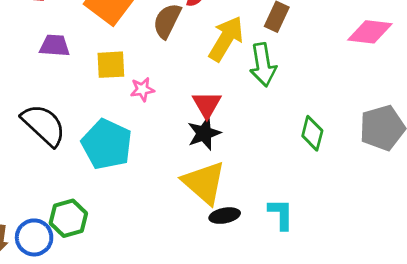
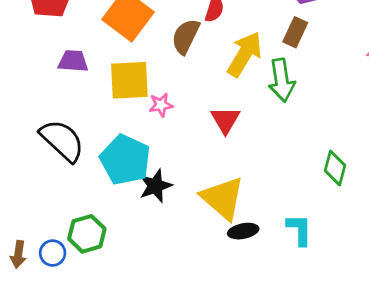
yellow square: (111, 65) -> (129, 80), size x1.4
black star: (204, 133) -> (155, 186), moved
green diamond: (312, 133) -> (335, 168), moved
blue circle: (34, 237) -> (53, 253), size x0.7

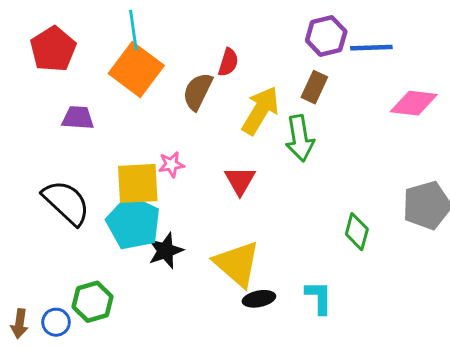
yellow square: (129, 80) -> (138, 183), moved

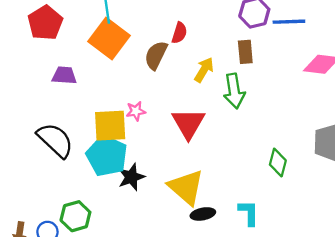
brown rectangle: (314, 87) -> (245, 52), turned -30
yellow arrow: (260, 110) -> (204, 70), size x0.7
red triangle: (240, 181) -> (188, 123), size x1.4

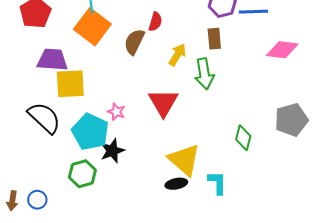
purple trapezoid: (64, 75) -> (52, 60), size x1.4
pink star: (136, 111) -> (116, 112), moved, turned 30
yellow square: (110, 126) -> (70, 84), moved
yellow triangle: (186, 187) -> (184, 160), moved
green hexagon: (75, 216) -> (82, 174), moved

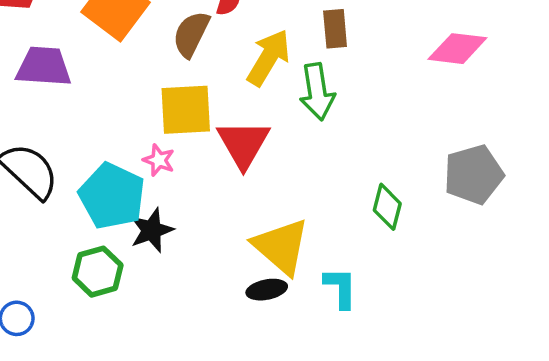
yellow arrow: (177, 55) -> (269, 58), size x1.4
yellow square: (70, 84) -> (186, 110), moved

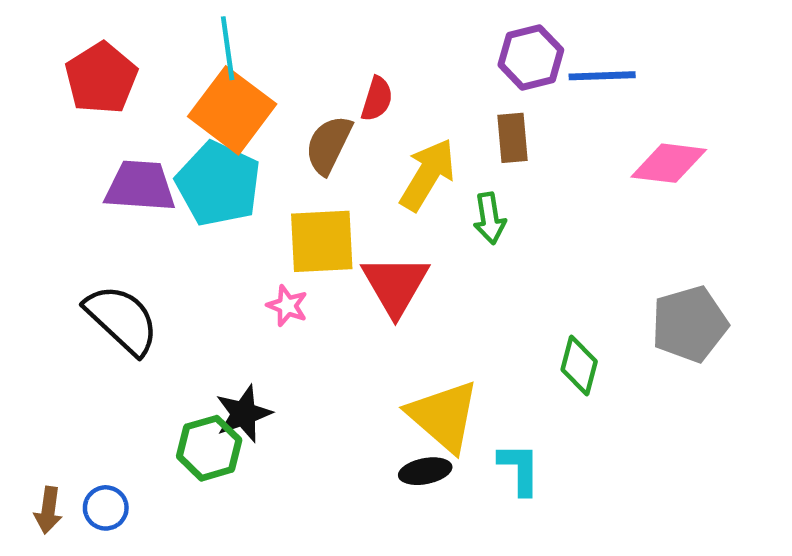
green arrow: (317, 92) -> (490, 218), size x0.7
cyan pentagon: (112, 196) -> (218, 184), moved
black star: (152, 230) -> (244, 414), moved

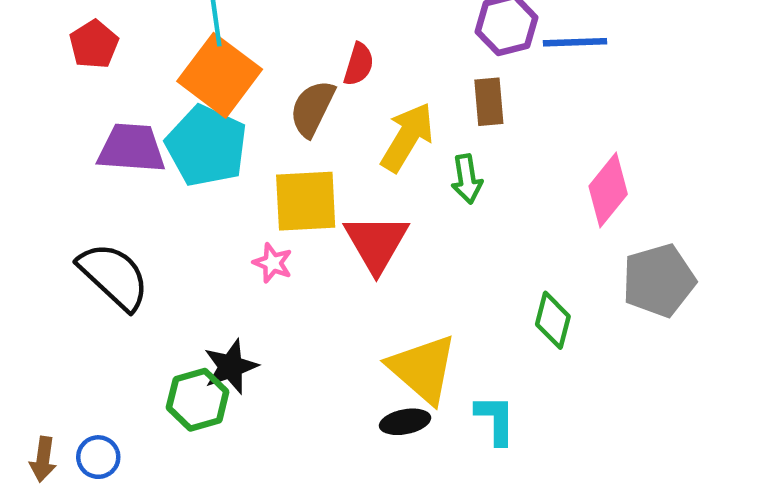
red pentagon: (101, 78) -> (94, 44), size x0.7
pink diamond: (669, 163) -> (608, 190), moved, turned -58

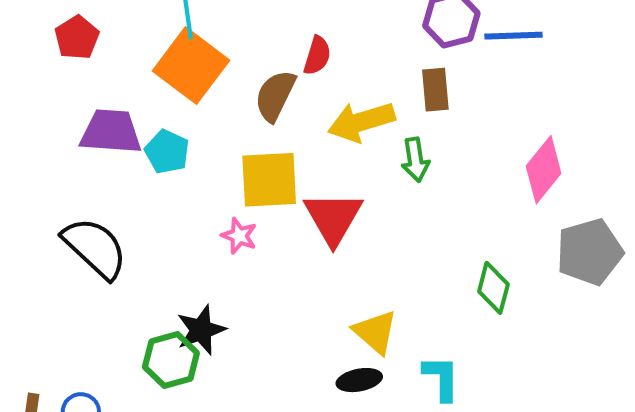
yellow arrow: (407, 137) -> (361, 122), turned -138
cyan pentagon: (206, 146) -> (167, 152), moved, size x0.6
yellow triangle: (423, 369) -> (375, 332), size x0.7

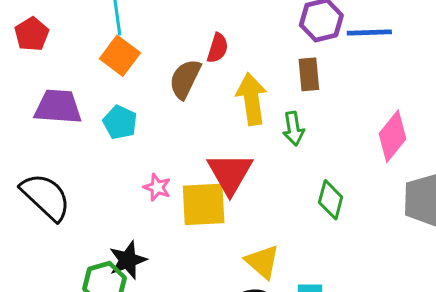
orange square: (191, 66) -> (120, 56), size x0.7
yellow arrow: (361, 122) -> (252, 99), turned 99
cyan pentagon: (167, 152) -> (120, 122), moved
yellow square: (269, 180) -> (204, 204), moved
green diamond: (493, 288) -> (331, 200), moved

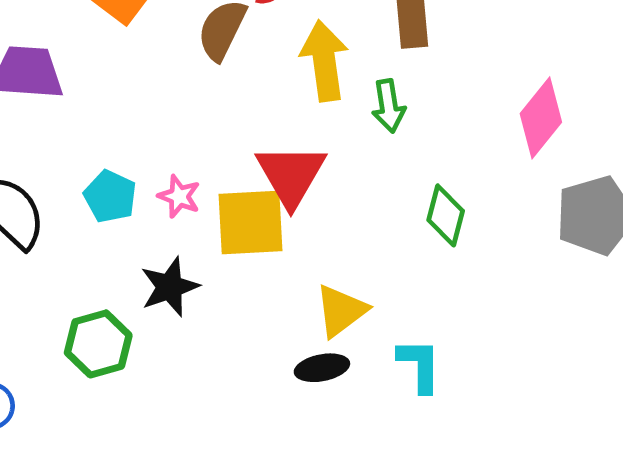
cyan pentagon: (120, 122) -> (110, 196), moved
black star: (128, 260) -> (170, 287), moved
yellow triangle: (262, 262) -> (341, 311), turned 42

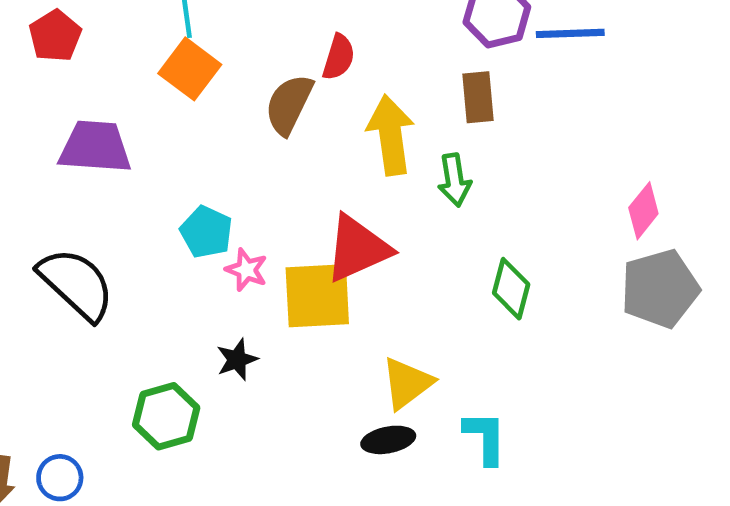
pink diamond: (541, 118) -> (643, 211), moved, size x0.7
red triangle: (291, 175) -> (358, 249), turned 36
cyan pentagon: (110, 196) -> (206, 232), moved
black star: (170, 287) -> (237, 360), size x0.7

